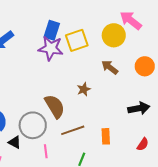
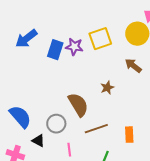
blue rectangle: (52, 30) -> (55, 50), moved
purple star: (51, 48) -> (74, 47), size x0.7
gray circle: (33, 125) -> (56, 124), size x0.7

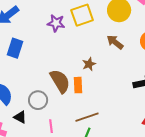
blue rectangle: (55, 50) -> (15, 48), moved
brown line: (96, 129) -> (87, 117), moved
orange rectangle: (129, 135) -> (78, 85), moved

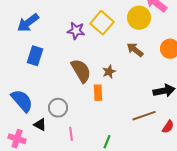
yellow square: (82, 15) -> (102, 23), turned -30
brown semicircle: (60, 81) -> (81, 71), moved
brown line: (87, 117) -> (144, 116), moved

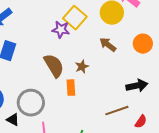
purple star: (76, 31) -> (61, 30), moved
gray circle: (58, 108) -> (31, 103), size x1.4

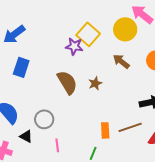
orange rectangle: (71, 88) -> (105, 130), moved
gray circle: (31, 103) -> (44, 119), size x0.7

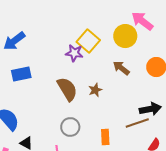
blue rectangle: (21, 67) -> (21, 74), turned 60
gray circle: (44, 119) -> (70, 127), moved
brown line: (130, 127) -> (137, 123), moved

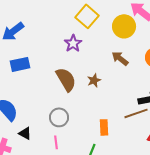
yellow square: (88, 41) -> (87, 16), moved
purple star: (74, 53) -> (73, 43), turned 30
gray circle: (70, 127) -> (59, 117), moved

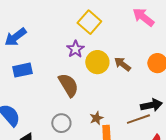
yellow circle: (124, 26) -> (97, 62), moved
brown star: (94, 80) -> (96, 118), moved

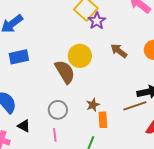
purple star: (75, 49) -> (97, 21), moved
yellow circle: (97, 62) -> (80, 56), moved

